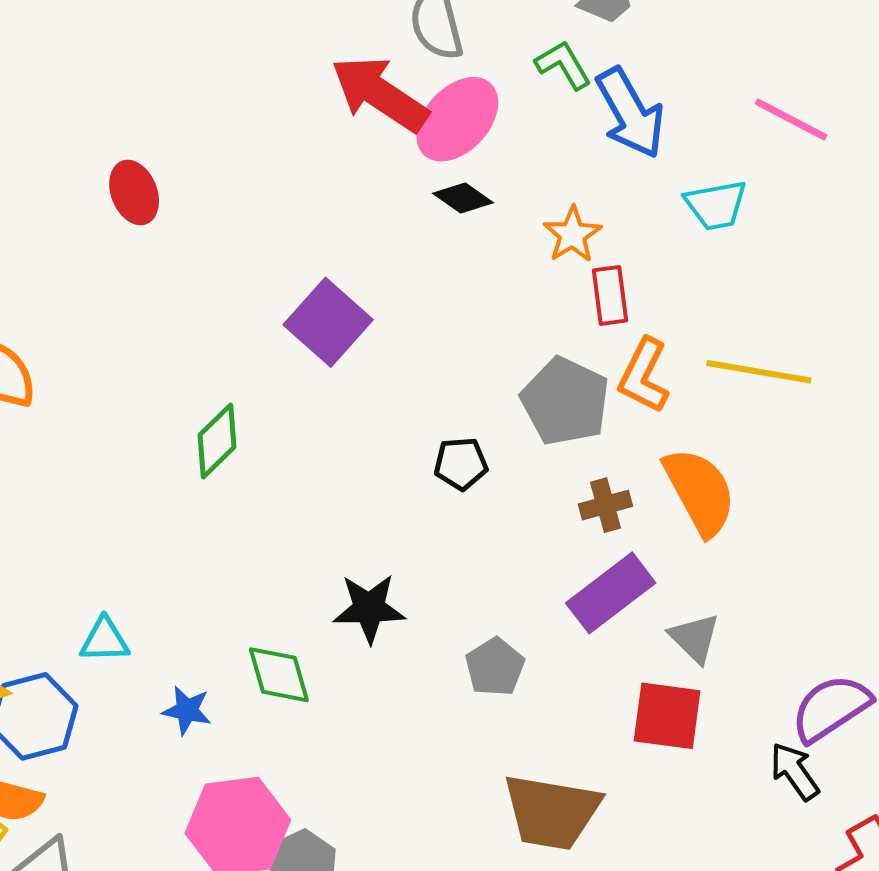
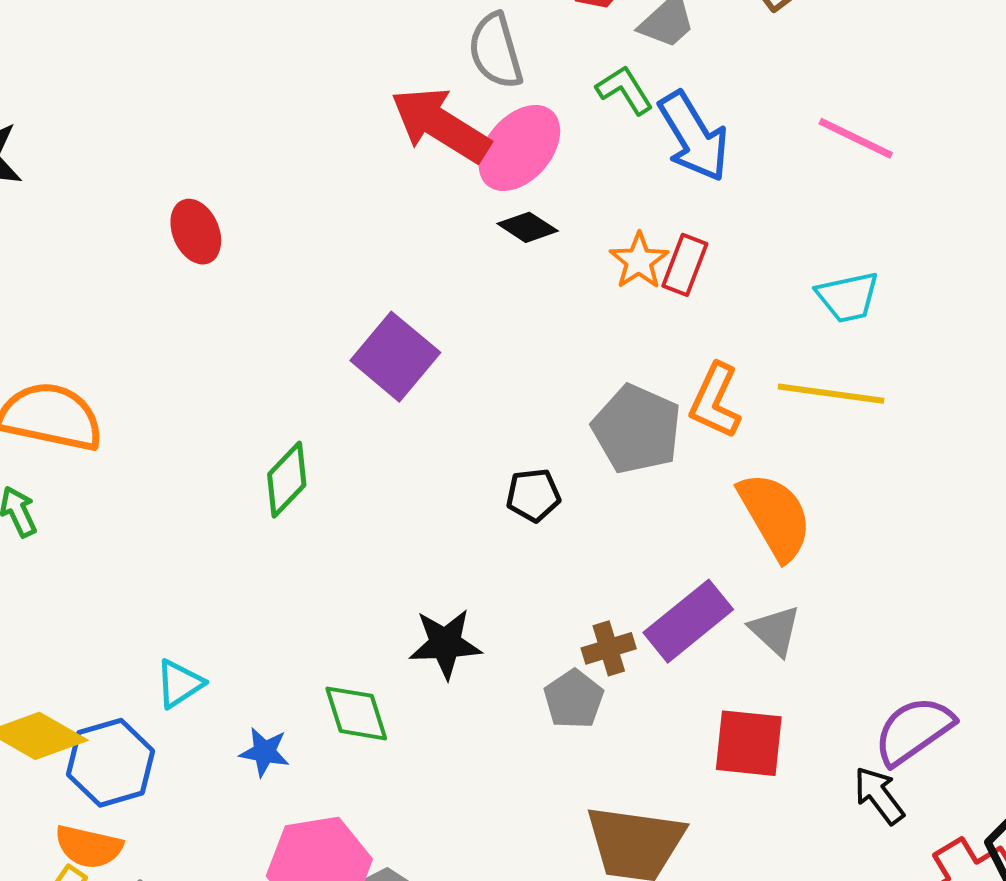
cyan trapezoid: (716, 205) -> (848, 297), moved
red rectangle: (610, 295) -> (685, 265), moved, turned 30
brown cross: (605, 505) -> (609, 648), moved
gray triangle: (695, 638) -> (775, 630), moved
cyan triangle: (105, 640) -> (179, 684), turned -30

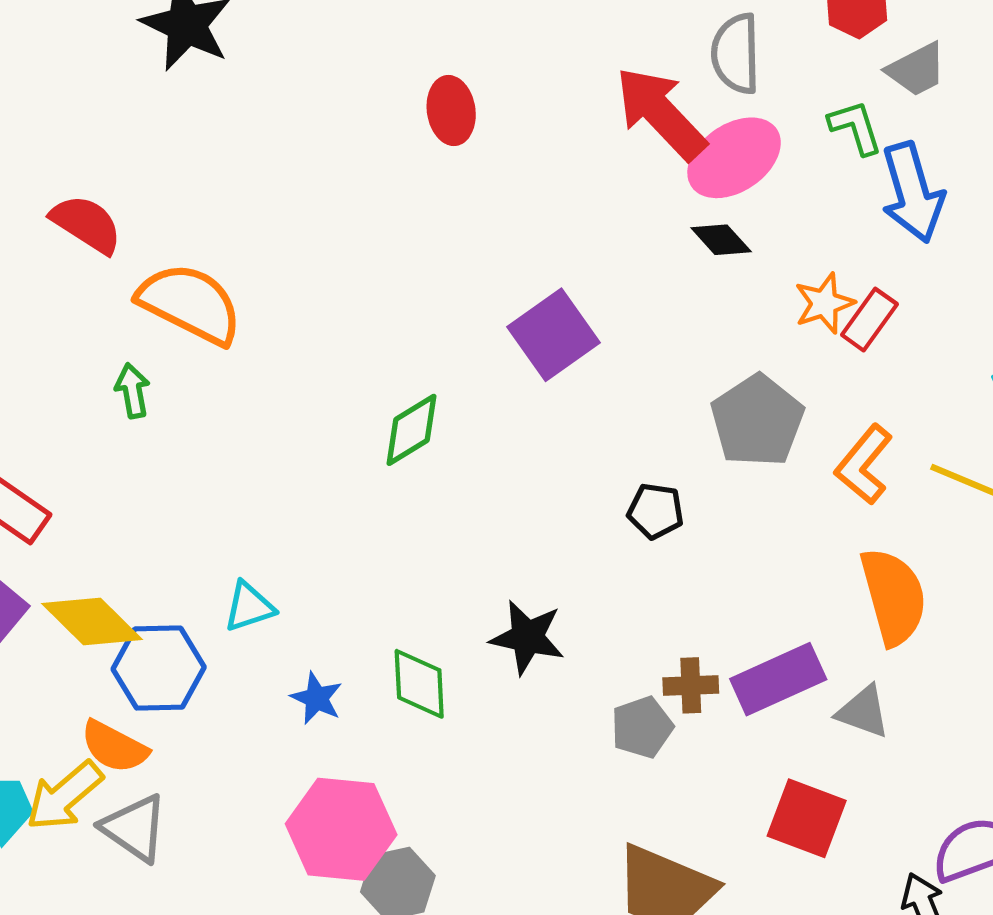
red ellipse: (196, 232) -> (451, 111), moved
gray pentagon: (637, 429) -> (757, 421), moved
gray triangle: (775, 630) -> (863, 712), turned -38

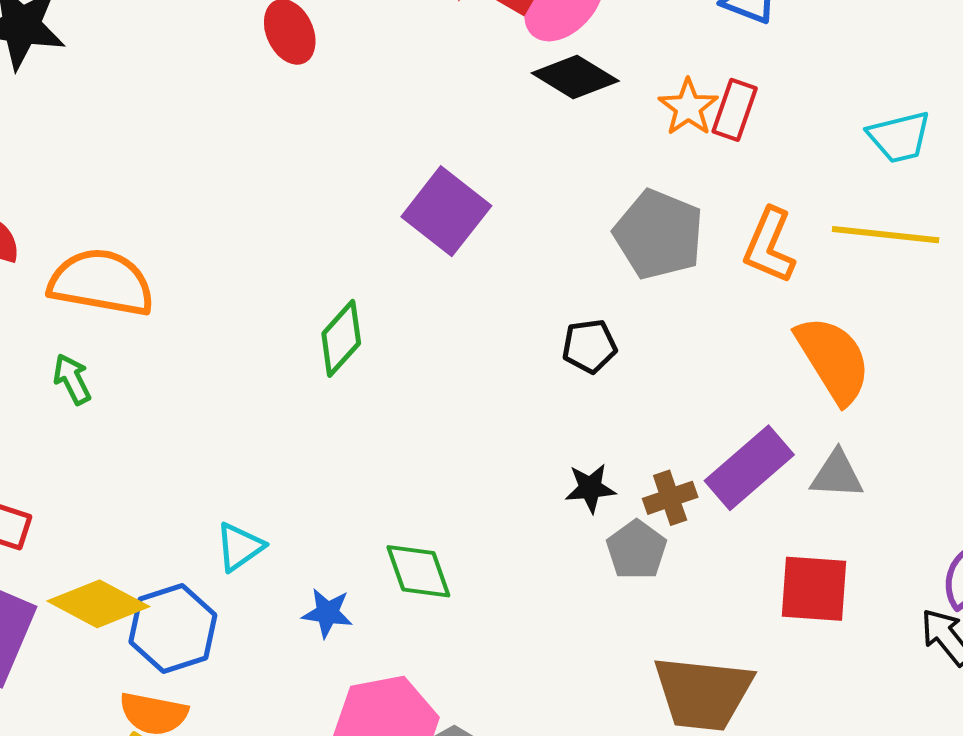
black diamond: (721, 240) -> (575, 77), size x1.4
black star: (527, 637) -> (590, 488), moved, size x0.7

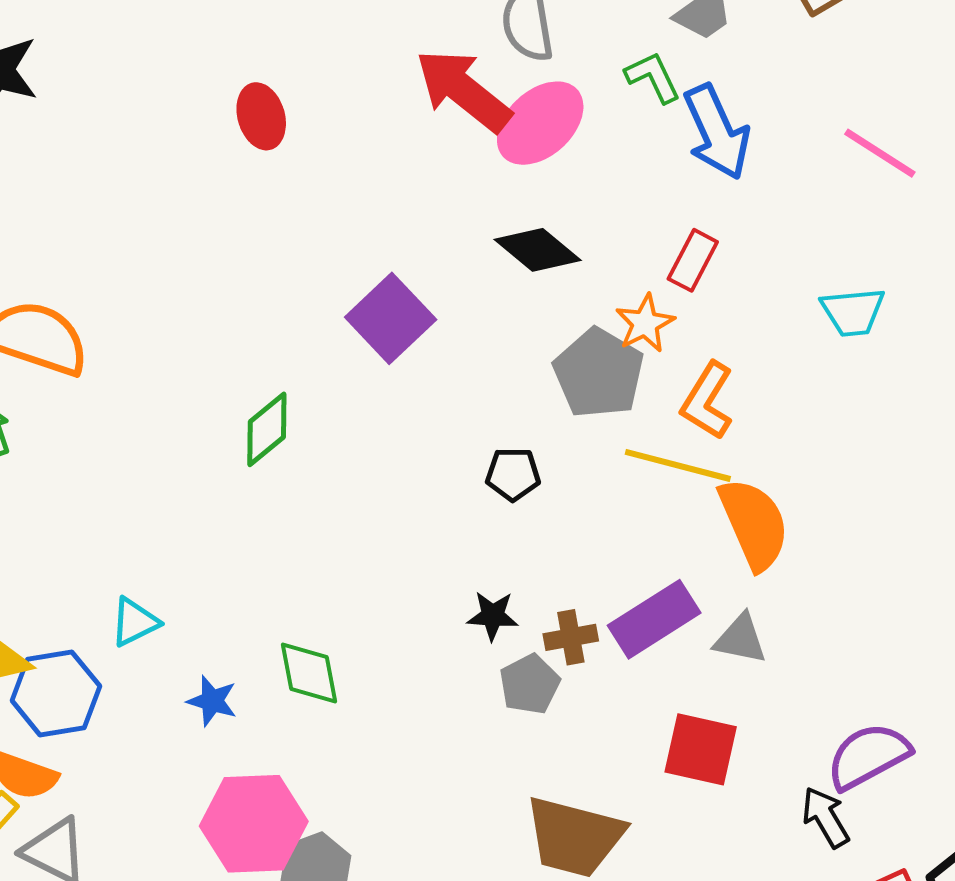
black diamond: (575, 77) -> (538, 250), moved
orange star: (688, 107) -> (645, 323), moved
yellow line: (886, 235) -> (678, 465), moved

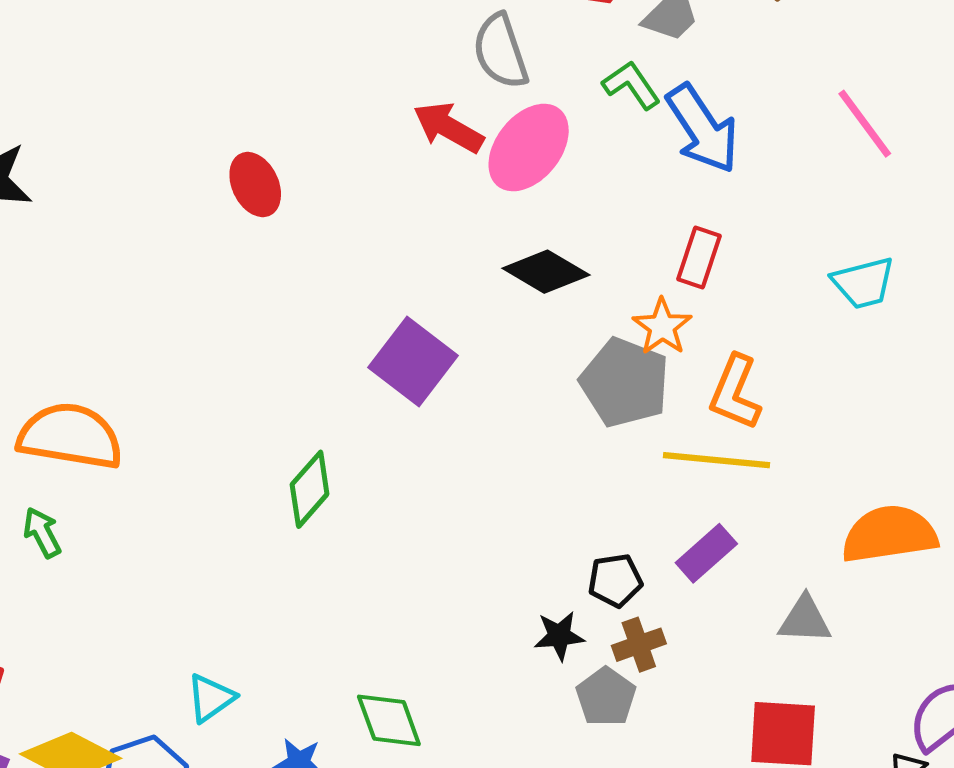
red arrow: (463, 90) -> (448, 127), size x0.7
pink line: (880, 153) -> (865, 124), turned 30
black pentagon: (513, 474) -> (615, 580), moved
orange semicircle: (754, 524) -> (889, 534), moved, turned -66
purple rectangle: (654, 619) -> (706, 553), moved, size x0.7

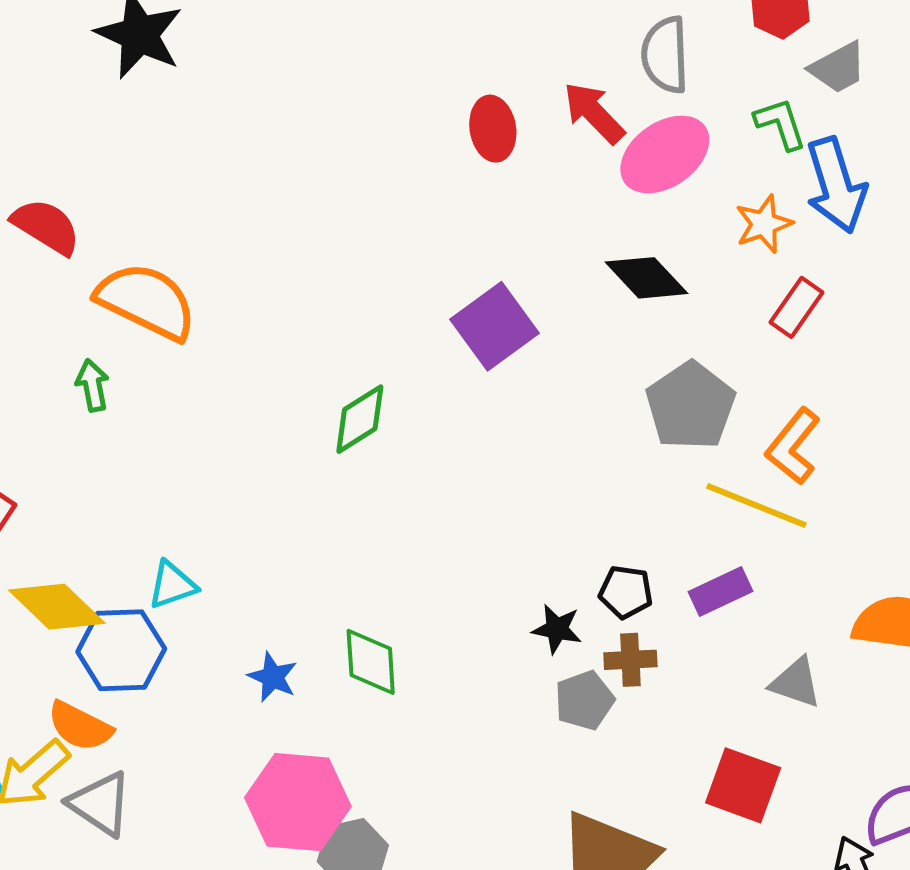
red ellipse: (255, 185) -> (493, 129), moved
orange star: (662, 327) -> (764, 224), moved
cyan triangle: (211, 698) -> (172, 585), moved

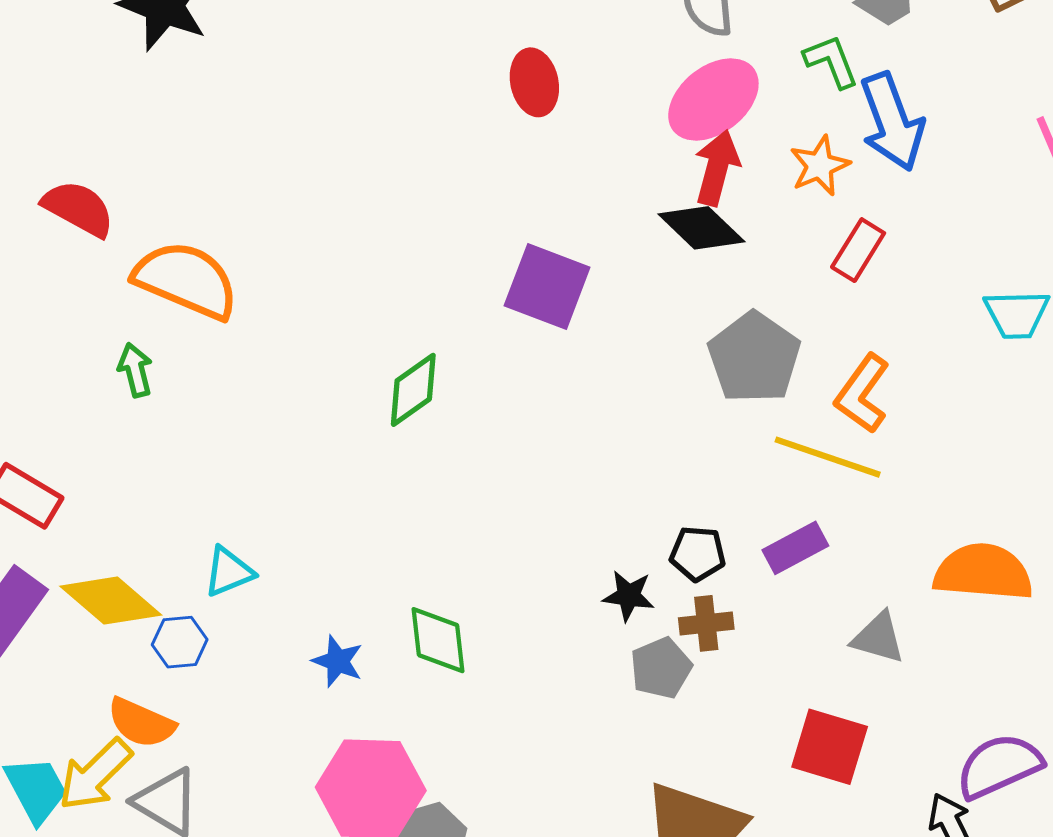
red arrow: (594, 113) -> (717, 168), moved, turned 62
purple square: (494, 326) -> (547, 286), turned -30
blue hexagon: (121, 650) -> (180, 642), size x0.6

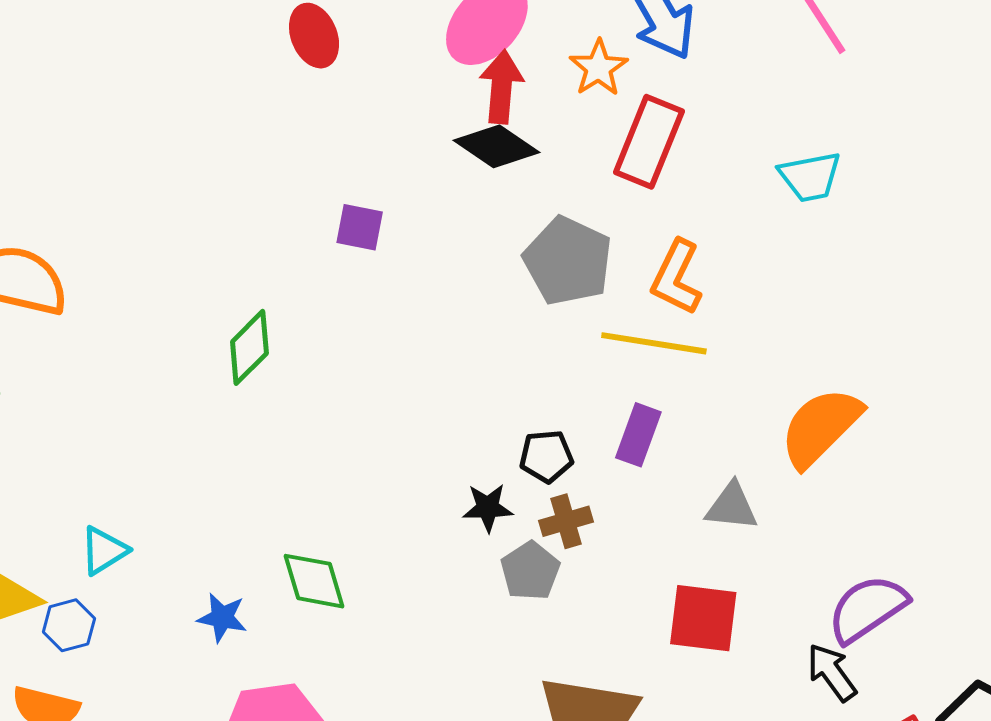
red rectangle: (858, 250) -> (649, 142), size x1.5
purple square: (547, 286) -> (360, 227), size x0.6
purple rectangle: (795, 548) -> (638, 435), turned -32
orange semicircle: (983, 572) -> (821, 427), turned -40

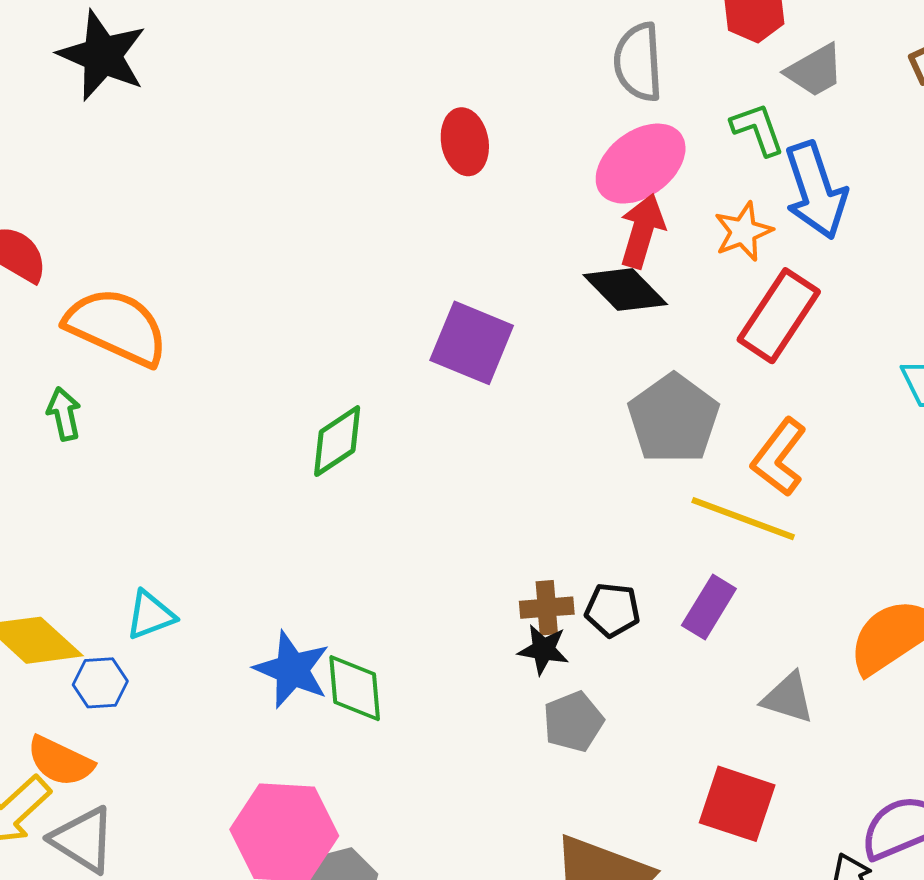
purple square: (360, 227) -> (472, 343), size x1.6
brown cross: (566, 521) -> (547, 608), moved
blue star: (222, 618) -> (292, 670), moved, size x1.5

